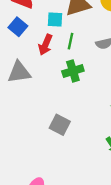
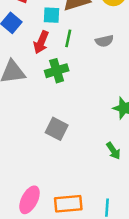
green cross: (73, 71) -> (57, 71), moved

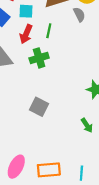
cyan square: (51, 15) -> (26, 11), moved
gray semicircle: (104, 41) -> (79, 14), moved, turned -104

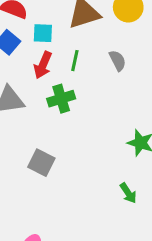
gray semicircle: (79, 14) -> (118, 61), moved
gray square: (39, 107) -> (41, 163), moved

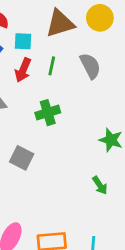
gray semicircle: (118, 61) -> (90, 66), size x1.4
green cross: (61, 99) -> (48, 113), moved

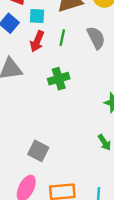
gray square: (22, 158) -> (38, 151), moved

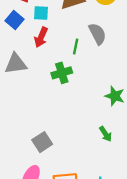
green line: (62, 38) -> (76, 46), moved
gray square: (38, 151) -> (42, 142), turned 30

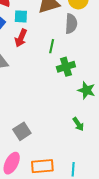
gray semicircle: (97, 34) -> (71, 24), moved, turned 30
green cross: (62, 73) -> (66, 67), moved

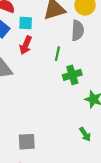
gray square: (22, 131) -> (27, 142), turned 30

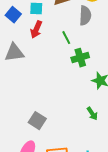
green line: (57, 54) -> (66, 38), turned -40
gray square: (27, 142) -> (37, 121), turned 36

